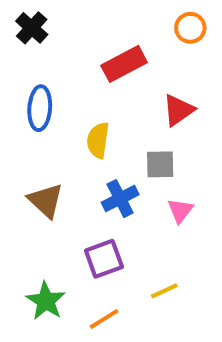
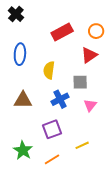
orange circle: (190, 28) -> (96, 31), moved
brown triangle: (46, 201) -> (23, 100), turned -42

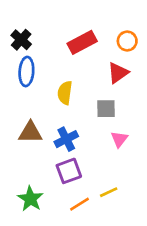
black cross: (16, 14) -> (21, 40), moved
blue cross: (60, 99) -> (66, 139), moved
orange line: (52, 159) -> (79, 204), moved

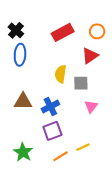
yellow semicircle: (65, 93) -> (61, 74), moved

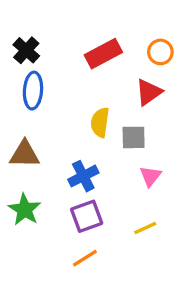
brown triangle: (23, 101) -> (25, 154), moved
yellow line: (83, 147) -> (145, 228), moved
green star: (23, 152) -> (25, 210), moved
orange line: (61, 156) -> (85, 258), moved

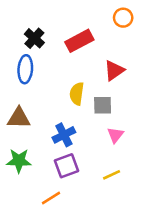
black cross: (26, 50) -> (34, 38), moved
orange circle: (160, 52) -> (123, 18), moved
green star: (25, 210) -> (19, 161), turned -30
orange line: (85, 258) -> (51, 198), moved

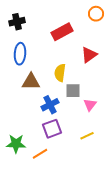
black cross: (34, 38) -> (17, 22), moved, turned 35
gray square: (103, 105) -> (73, 91), moved
brown triangle: (19, 118) -> (31, 82), moved
green star: (19, 161) -> (16, 144), moved

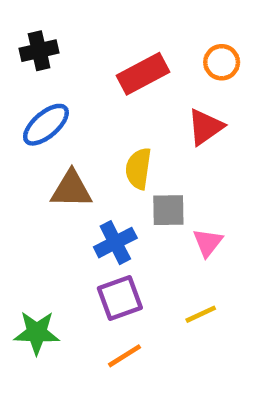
orange circle: (96, 14) -> (222, 62), moved
blue ellipse: (20, 54) -> (46, 125), turned 45
orange line: (40, 154) -> (125, 356), moved

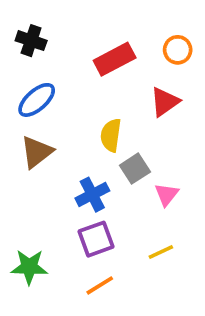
black cross: (39, 51) -> (31, 41), turned 32
brown triangle: (71, 189) -> (37, 152), moved, turned -39
gray square: (168, 210) -> (135, 169), turned -32

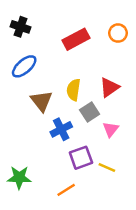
red triangle: (165, 102) -> (109, 87), moved
brown triangle: (37, 152) -> (41, 101), moved, turned -30
purple square: (96, 239) -> (81, 158), moved
yellow line: (161, 252) -> (107, 168), turned 49

